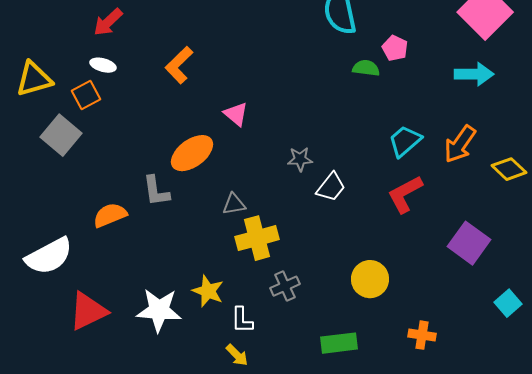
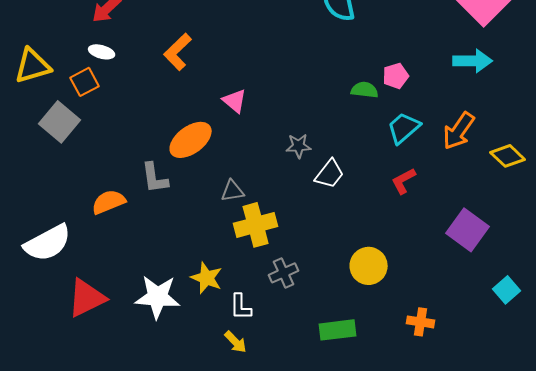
pink pentagon: (395, 48) -> (396, 76), moved, turned 30
green semicircle: (366, 68) -> (365, 90), moved
red L-shape: (405, 194) -> (404, 181), size x0.7

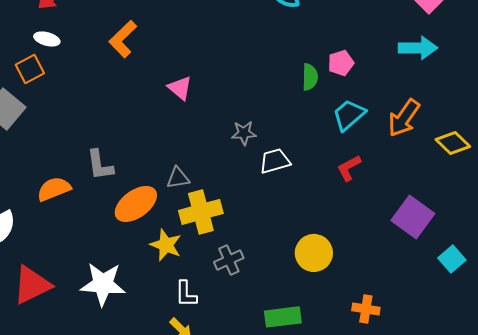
green semicircle: (365, 90) -> (310, 77), turned 84
orange ellipse: (191, 140) -> (136, 204), moved
white trapezoid: (330, 174) -> (275, 161), turned -144
yellow star: (207, 278) -> (166, 245), moved
cyan square: (507, 290) -> (452, 259), moved

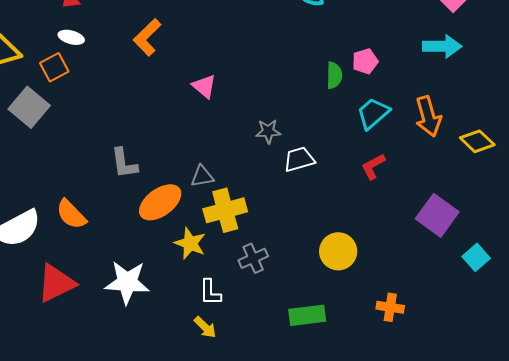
orange arrow: (404, 118) -> (428, 116), turned -51
orange semicircle: (54, 189) -> (71, 214), moved, turned -112

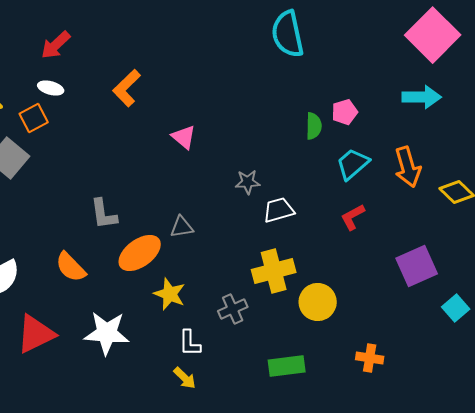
yellow cross: (225, 210) -> (274, 271), moved
orange semicircle: (71, 214) -> (71, 267), moved
purple square: (437, 215) -> (417, 266), turned 30

